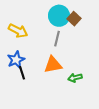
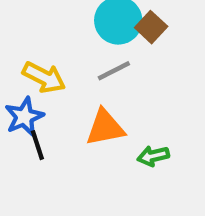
yellow arrow: (18, 31) -> (44, 77), moved
gray line: (57, 39) -> (114, 71), turned 49

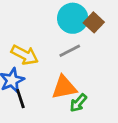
green arrow: (153, 156) -> (78, 103), moved, turned -36

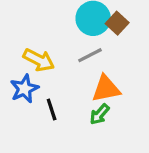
orange triangle: (64, 87) -> (106, 89), moved
black line: (20, 99) -> (52, 110), moved

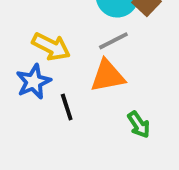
orange triangle: (106, 89) -> (108, 76), moved
green arrow: (100, 114) -> (139, 125), moved, turned -75

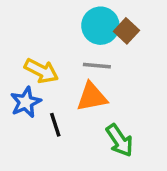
gray line: (113, 41) -> (97, 66), turned 32
green arrow: (139, 125) -> (120, 140), size x1.4

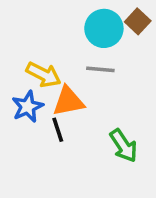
brown square: (126, 31) -> (138, 21), moved
orange triangle: (92, 97) -> (68, 101), moved

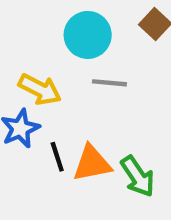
cyan circle: (104, 28) -> (88, 35), moved
orange triangle: (68, 101) -> (92, 163), moved

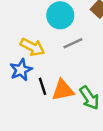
gray line: (109, 83) -> (73, 43), turned -30

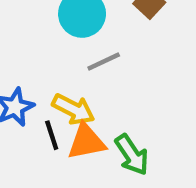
yellow arrow: (32, 47) -> (73, 109), moved

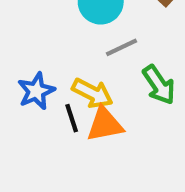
green arrow: (132, 155) -> (159, 85), moved

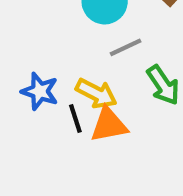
blue star: (36, 91) -> (40, 91), turned -30

